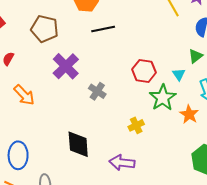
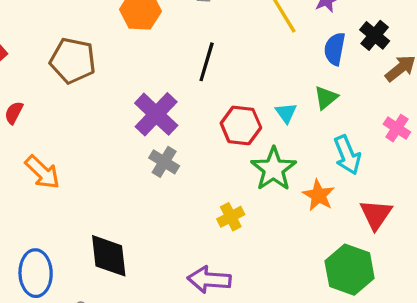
black line: (103, 29) -> (207, 62), moved, turned -60
purple cross: (66, 66) -> (156, 114), moved
cyan triangle: (179, 74) -> (286, 113), moved
black diamond: (78, 144) -> (109, 256), moved

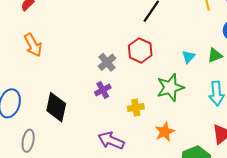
purple cross: (156, 114) -> (103, 90), moved, size x0.6
red hexagon: (241, 125) -> (140, 51), moved
orange star: (319, 195) -> (165, 132), moved

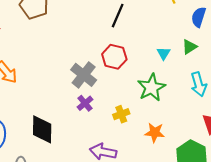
gray cross: (107, 62) -> (84, 75), size x1.4
orange star: (165, 132) -> (155, 133), turned -30

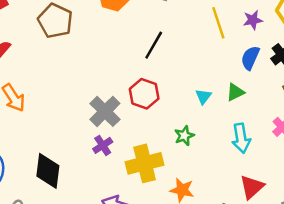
green star: (151, 88) -> (184, 136), size x0.6
yellow cross: (121, 114) -> (145, 163), size x1.8

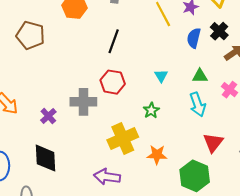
green triangle: (235, 92) -> (200, 76), moved, turned 35
gray cross: (105, 111) -> (83, 102), turned -35
purple cross: (103, 145) -> (48, 116), moved

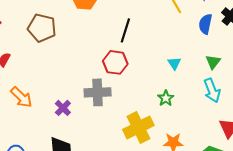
green triangle: (200, 76) -> (213, 62), turned -49
red hexagon: (113, 82) -> (115, 62), moved

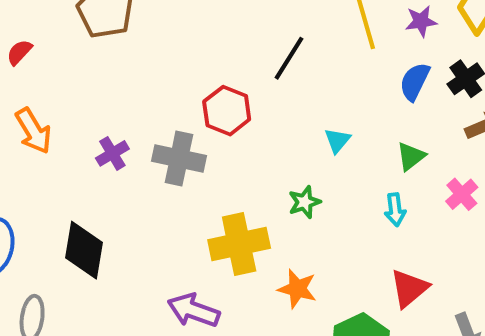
black line: (125, 30) -> (289, 58), moved
cyan arrow: (212, 90) -> (395, 210), size x0.7
purple cross: (63, 108) -> (112, 153), moved

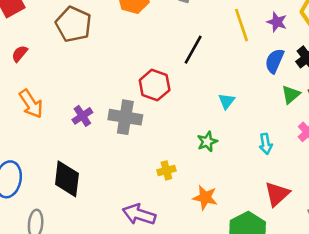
purple star: (421, 21) -> (277, 22), turned 30
green triangle: (411, 156) -> (291, 94), moved
yellow cross: (239, 244) -> (166, 170), size x0.5

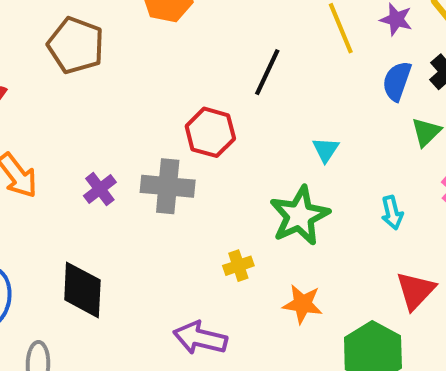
green star: (207, 142) -> (300, 216), size x1.8

